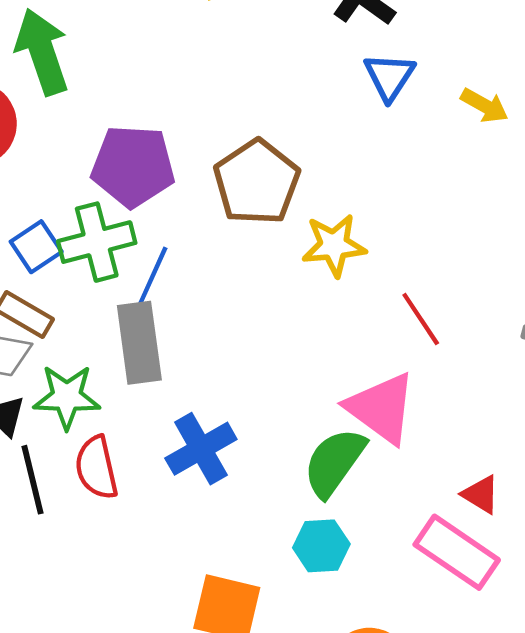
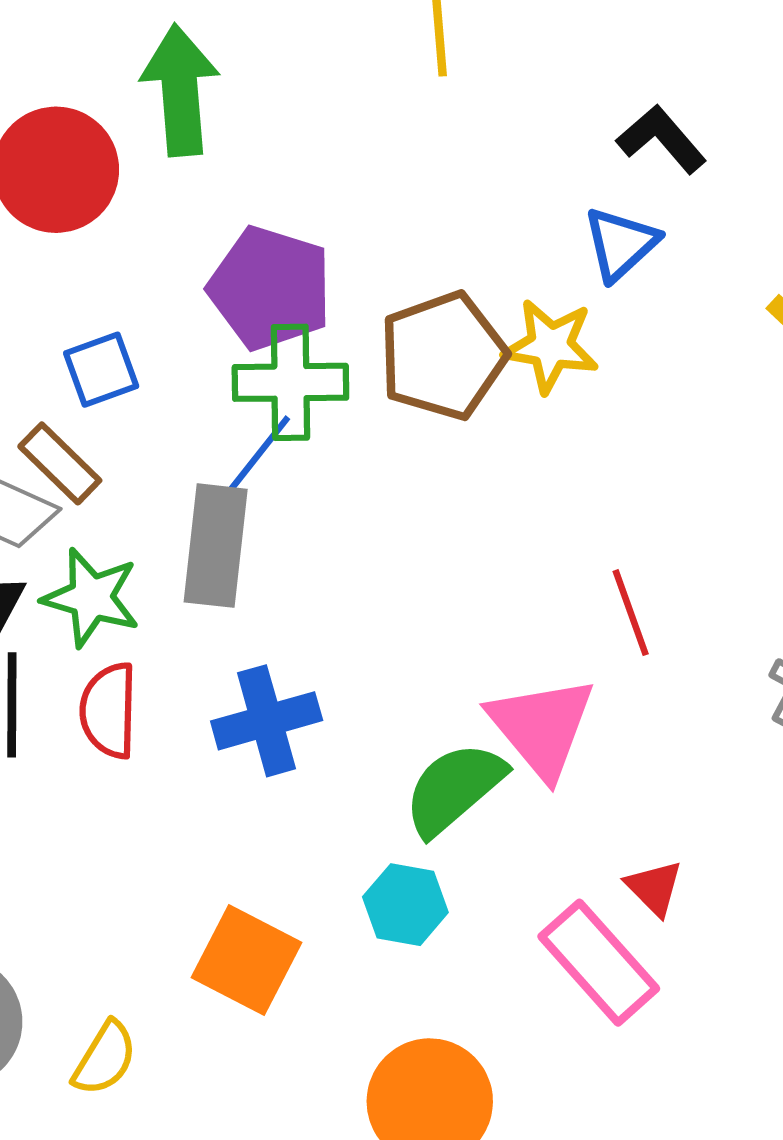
blue triangle: (389, 77) -> (621, 244), moved
green cross: (97, 242) -> (290, 382), moved
yellow star: (334, 245) -> (551, 346), moved

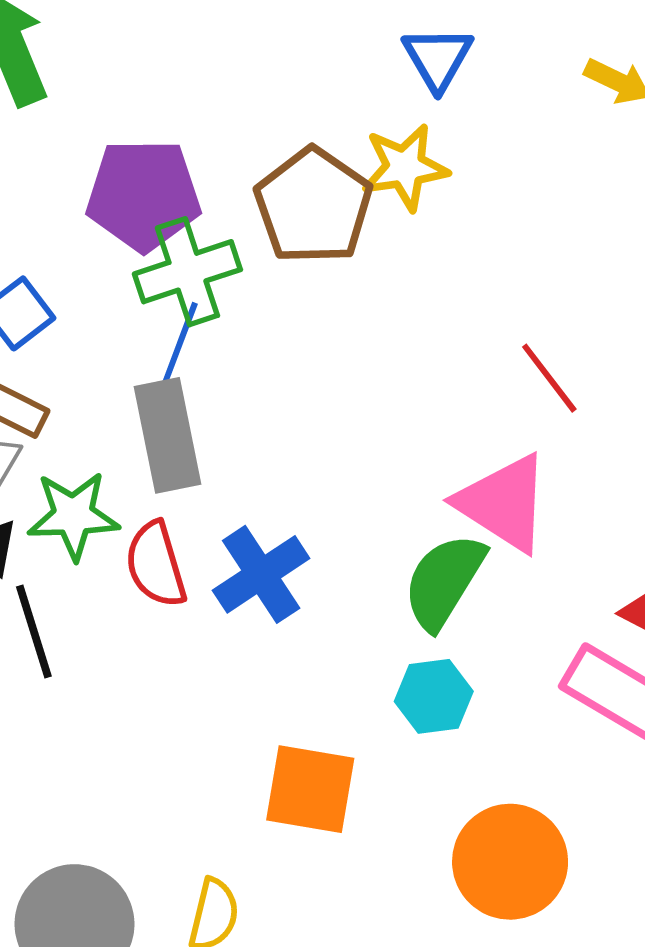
red semicircle: (109, 711) -> (156, 564), moved

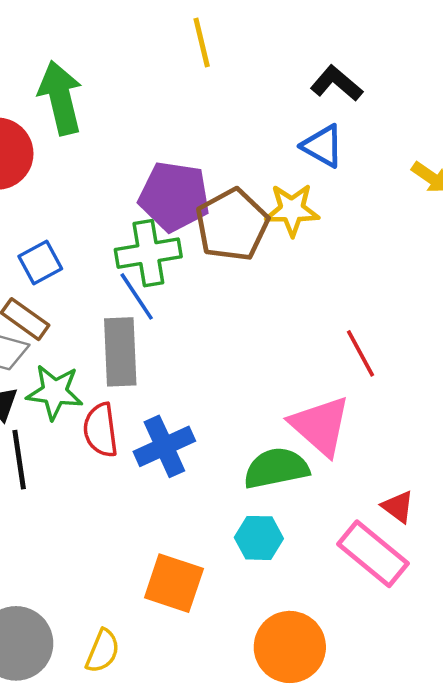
blue triangle: (438, 58) -> (323, 146), turned -39
purple pentagon: (143, 195) -> (174, 196), moved
blue line: (180, 343) -> (137, 296), turned -63
green semicircle: (444, 581) -> (276, 468), turned 38

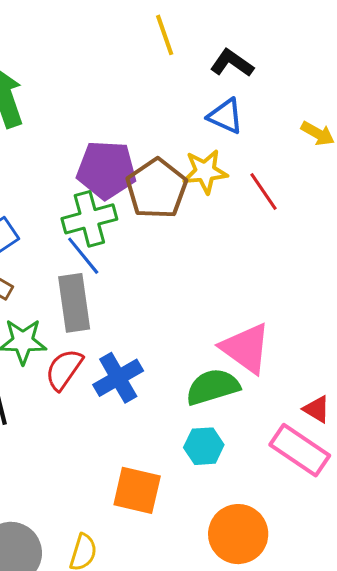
yellow line: (202, 43) -> (165, 35), moved
red line: (360, 353) -> (264, 192), moved
red semicircle: (101, 430) -> (64, 369), turned 48

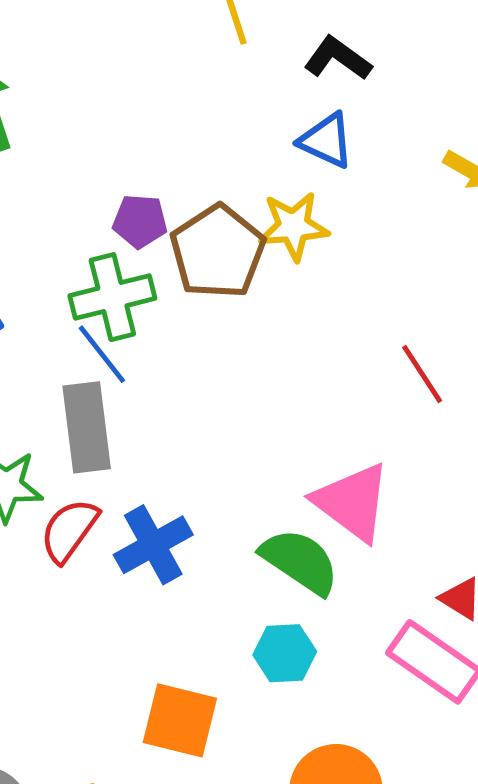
purple pentagon: (106, 170) -> (140, 221), size x0.6
red line: (264, 192) -> (422, 374), moved
green semicircle: (213, 387) -> (300, 561), turned 50

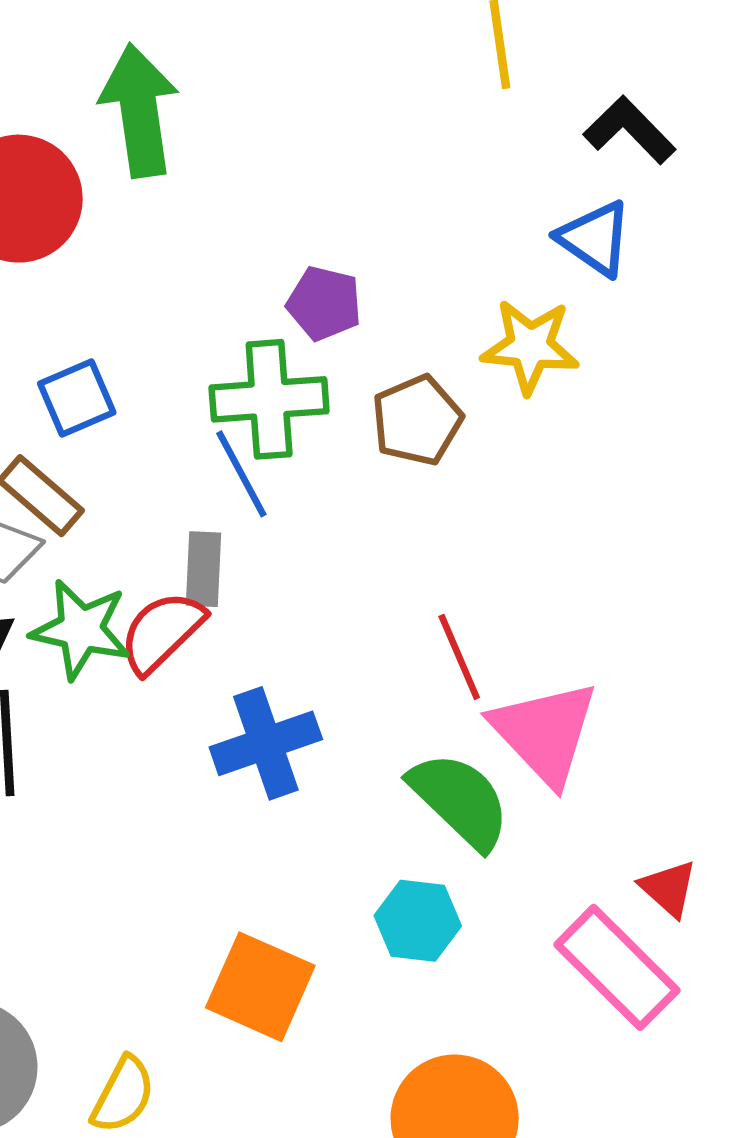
brown pentagon: (218, 252) -> (417, 420), moved, size x0.7
red line: (422, 374) -> (459, 657), moved
gray rectangle: (87, 427) -> (203, 569), size x0.6
red semicircle: (69, 530) -> (162, 632), moved

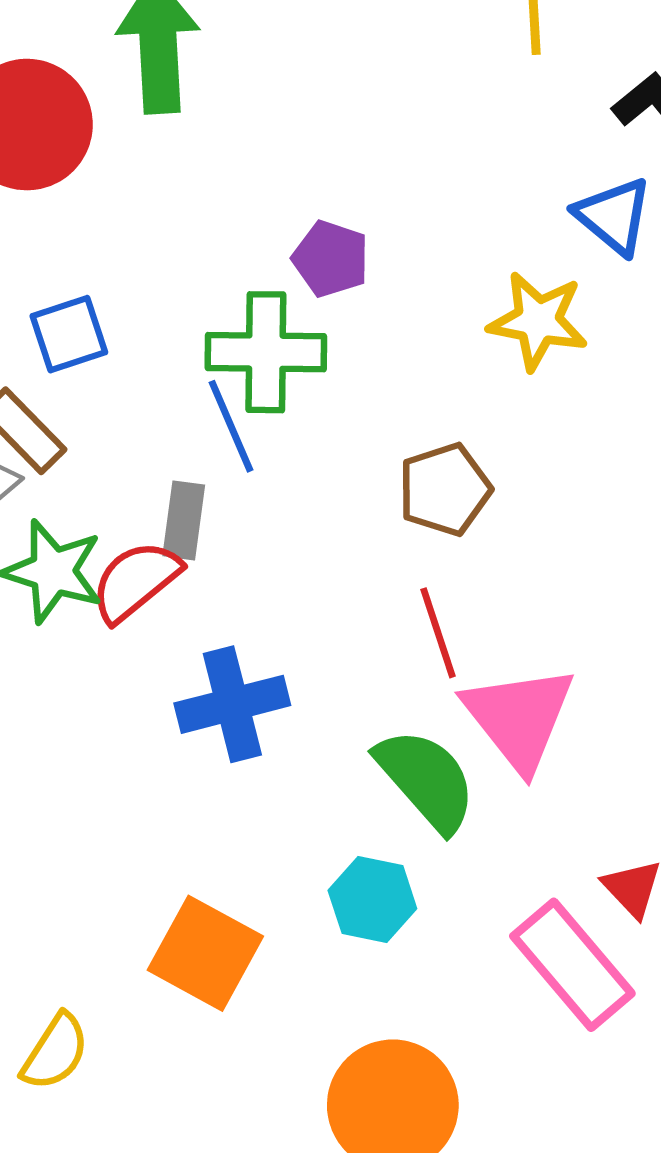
brown pentagon: (417, 420) -> (445, 489), moved

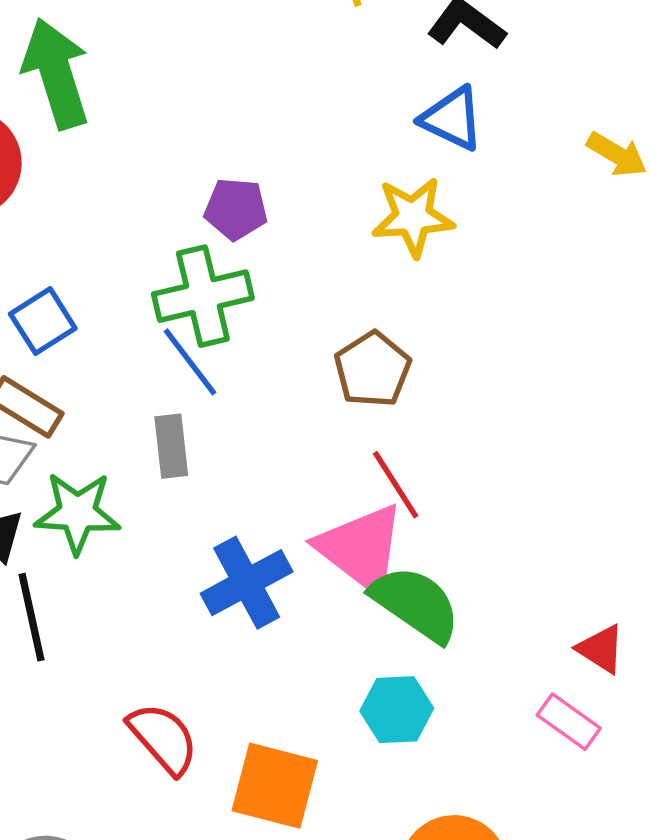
red semicircle: (136, 581) -> (163, 738), moved, turned 102
pink triangle: (519, 718) -> (361, 549), moved
pink rectangle: (572, 965) -> (569, 722), size x0.6

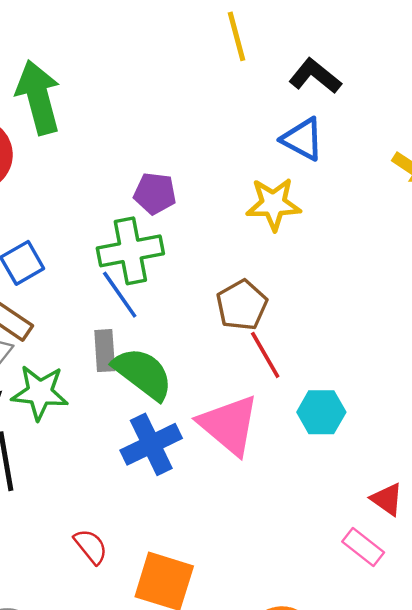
red line: (396, 485) -> (265, 355), moved
green semicircle: (416, 604) -> (143, 373), moved
cyan hexagon: (397, 710) -> (321, 412), moved
red semicircle: (163, 738) -> (91, 546), size x0.7

